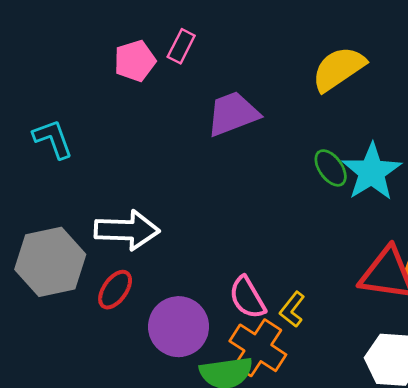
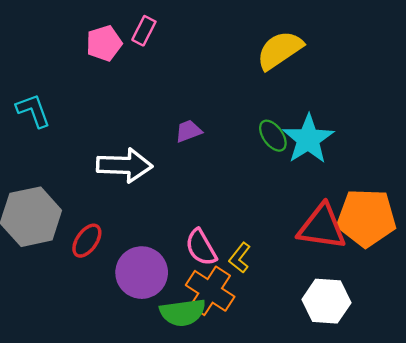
purple trapezoid: (233, 114) -> (188, 131), moved, size x0.6
white arrow: (127, 230) -> (125, 165), moved

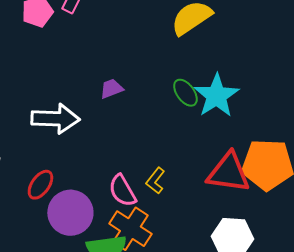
red ellipse: (87, 241) -> (40, 185), moved
yellow L-shape: (240, 258) -> (155, 181), moved

